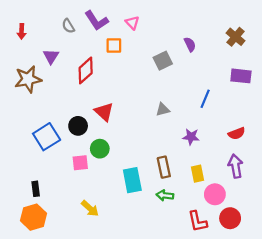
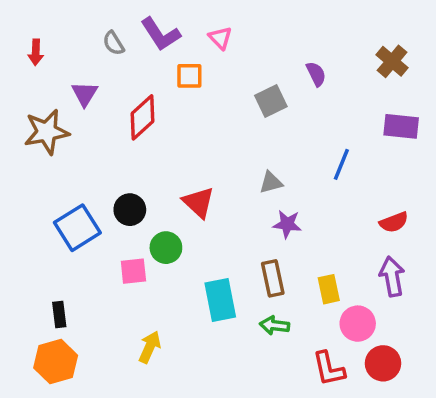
red triangle: (104, 112) -> (199, 202), moved
purple star: (191, 137) -> (287, 224), moved
yellow arrow: (90, 208) -> (150, 347), turned -108

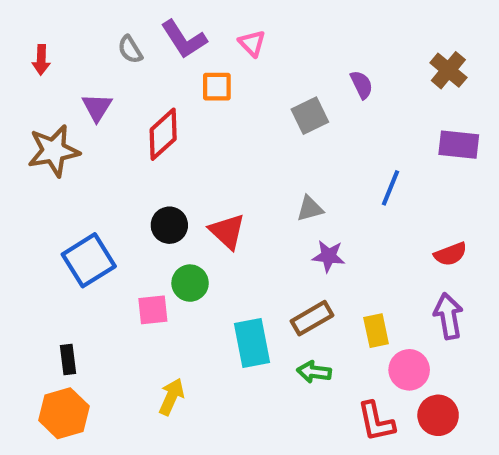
black circle: (130, 210) -> (169, 225), moved
brown rectangle: (273, 278) -> (312, 318), turned 72

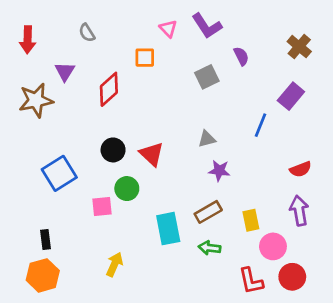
purple L-shape: (184, 39) -> (207, 26), moved
red arrow: (41, 60) -> (28, 40), size x1.4
purple rectangle: (459, 145) -> (291, 96), moved, turned -56

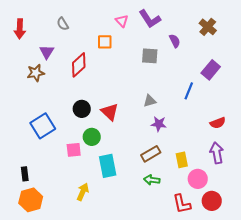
brown cross: (299, 47) -> (208, 27), moved
gray square: (207, 77) -> (150, 56), turned 30
brown star: (36, 100) -> (36, 73), moved, size x0.7
cyan rectangle: (168, 229) -> (108, 166), moved
black rectangle: (45, 240) -> (25, 174), moved

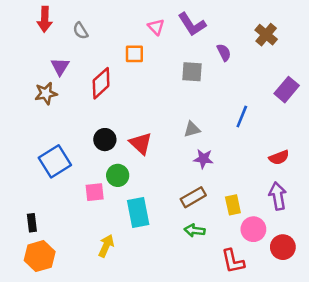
red arrow: (20, 29) -> (45, 19), moved
purple rectangle: (211, 70) -> (287, 90), moved
red circle: (212, 201) -> (283, 247), moved

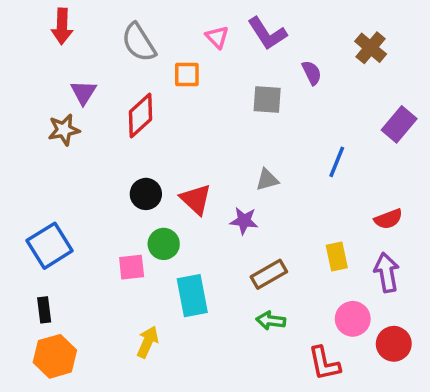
gray semicircle: (81, 31) -> (139, 42), moved, size x1.6
purple star: (203, 159) -> (244, 221), moved
blue square: (55, 161) -> (50, 246), moved
yellow rectangle: (233, 205) -> (337, 256), moved

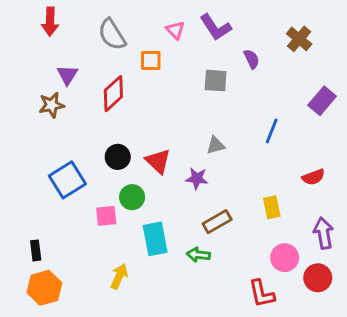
blue square: (50, 246) -> (67, 180), moved
purple arrow: (387, 272) -> (324, 233), moved
green arrow: (271, 321) -> (198, 255), moved

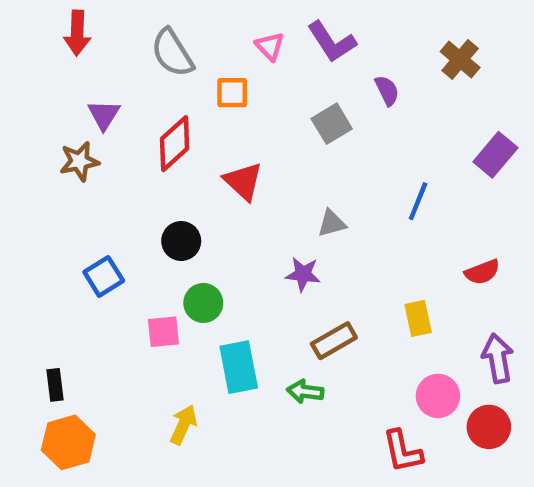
gray square: (216, 81) -> (332, 124), turned -35
red triangle: (158, 161) -> (243, 181), moved
blue square: (67, 180) -> (104, 276), size x0.7

